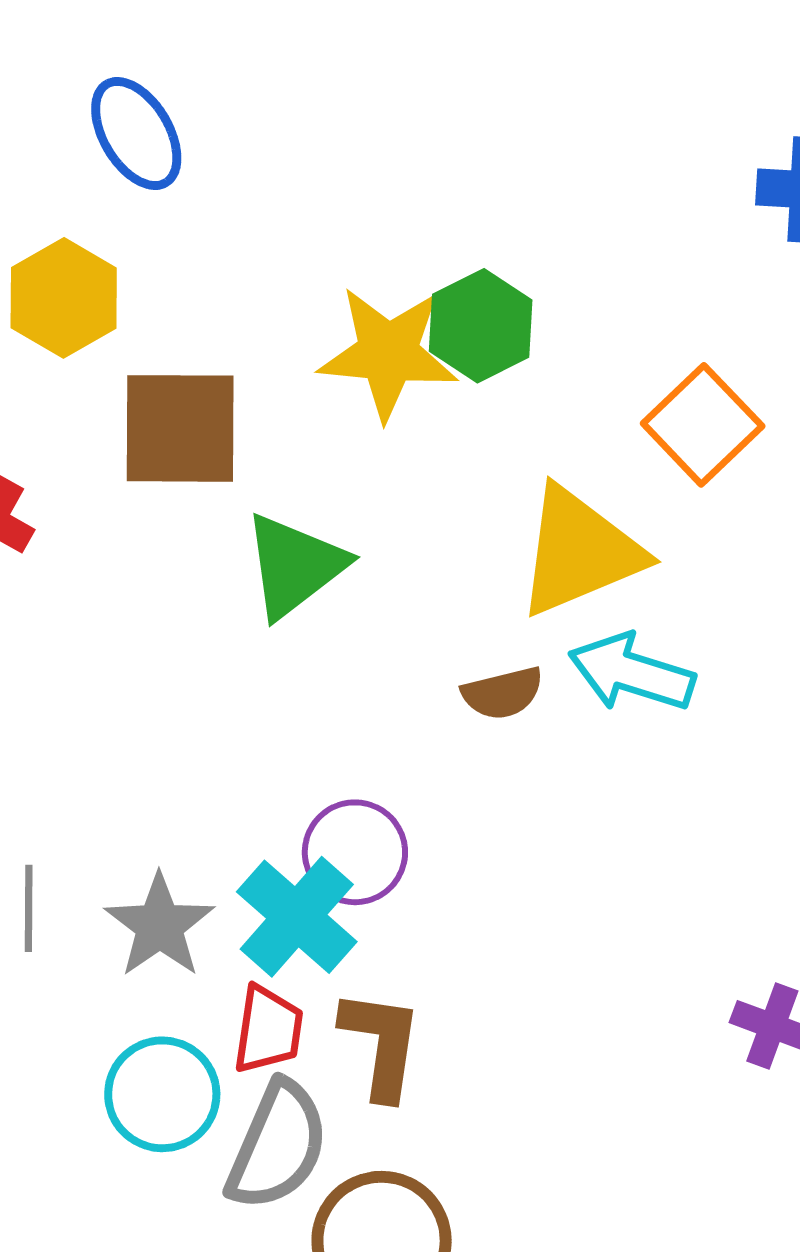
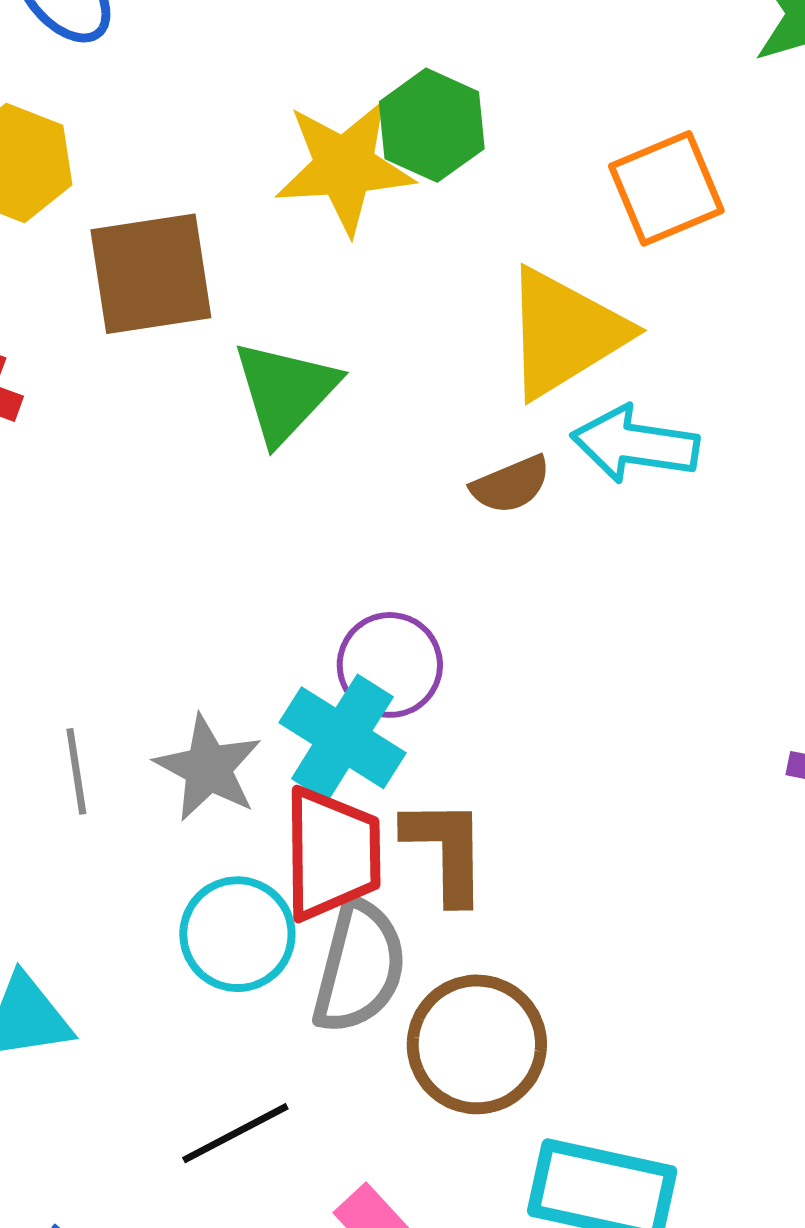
orange square: (703, 425) -> (666, 188), turned 30
red trapezoid: (268, 1030) -> (332, 854), size x1.5

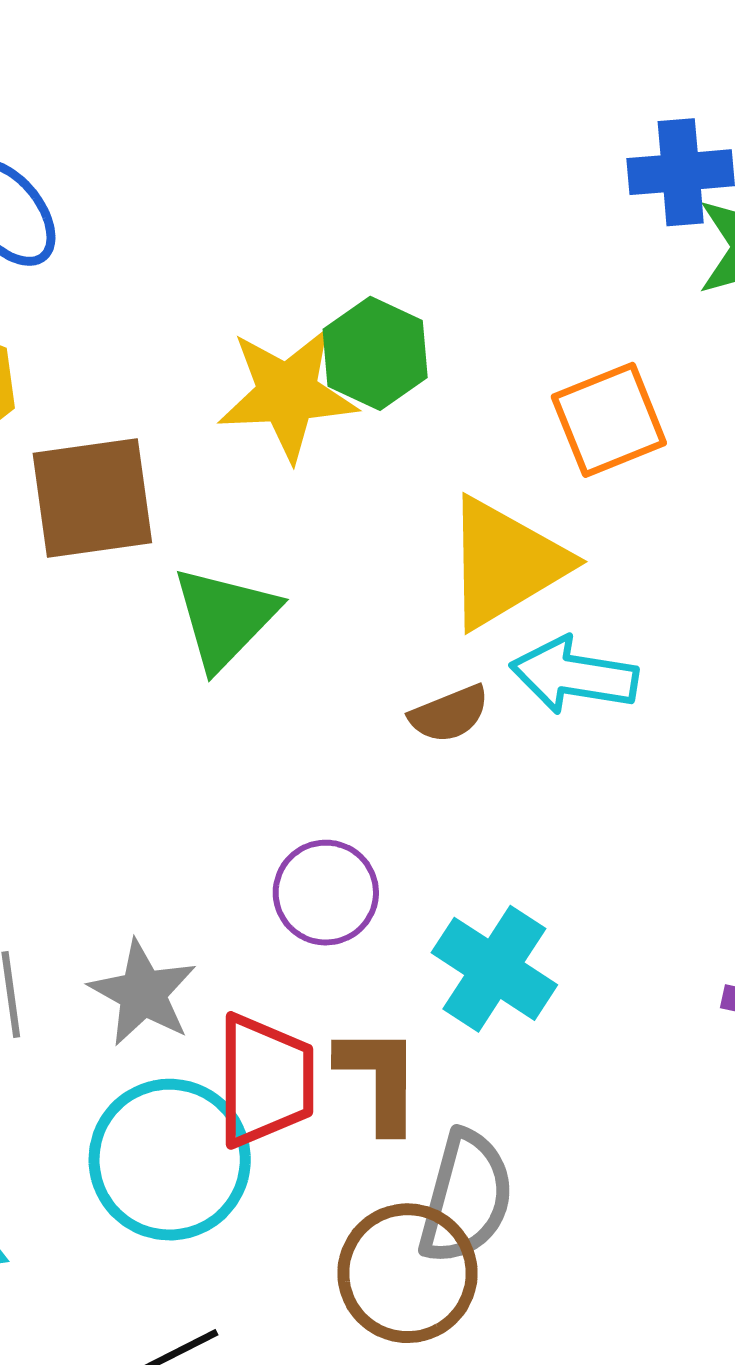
cyan cross: (342, 738) -> (494, 969), moved
cyan circle: (237, 934) -> (170, 1160), size x1.4
gray semicircle: (359, 967) -> (466, 1197), moved

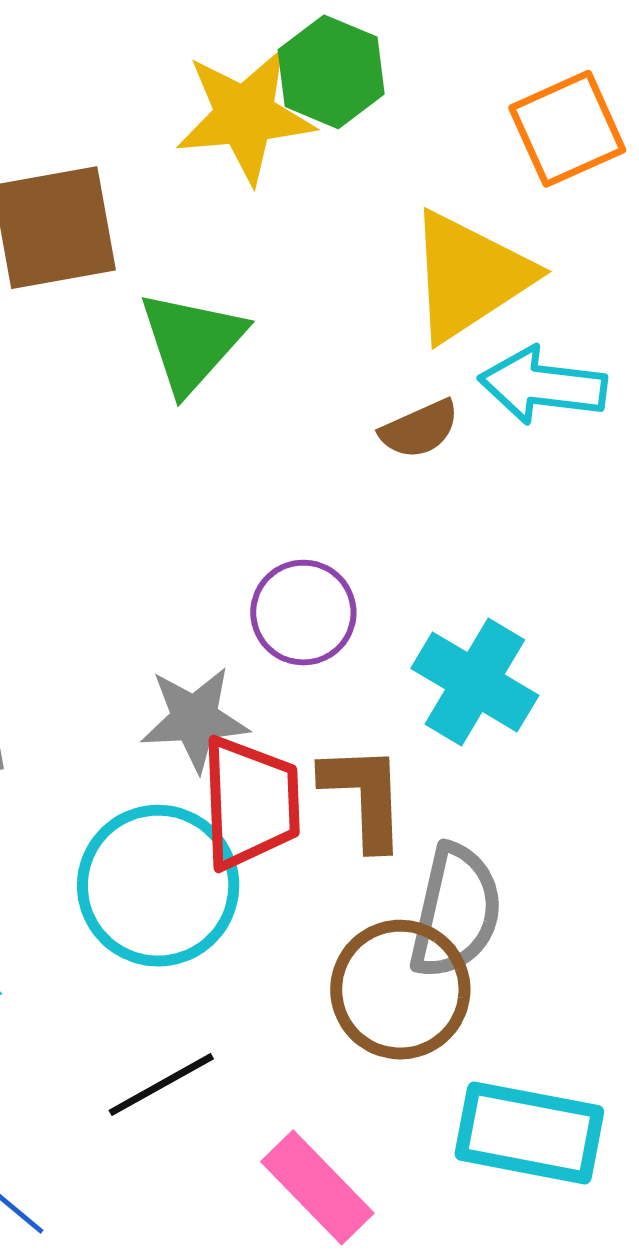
gray star: (143, 993) -> (195, 719), moved, turned -30

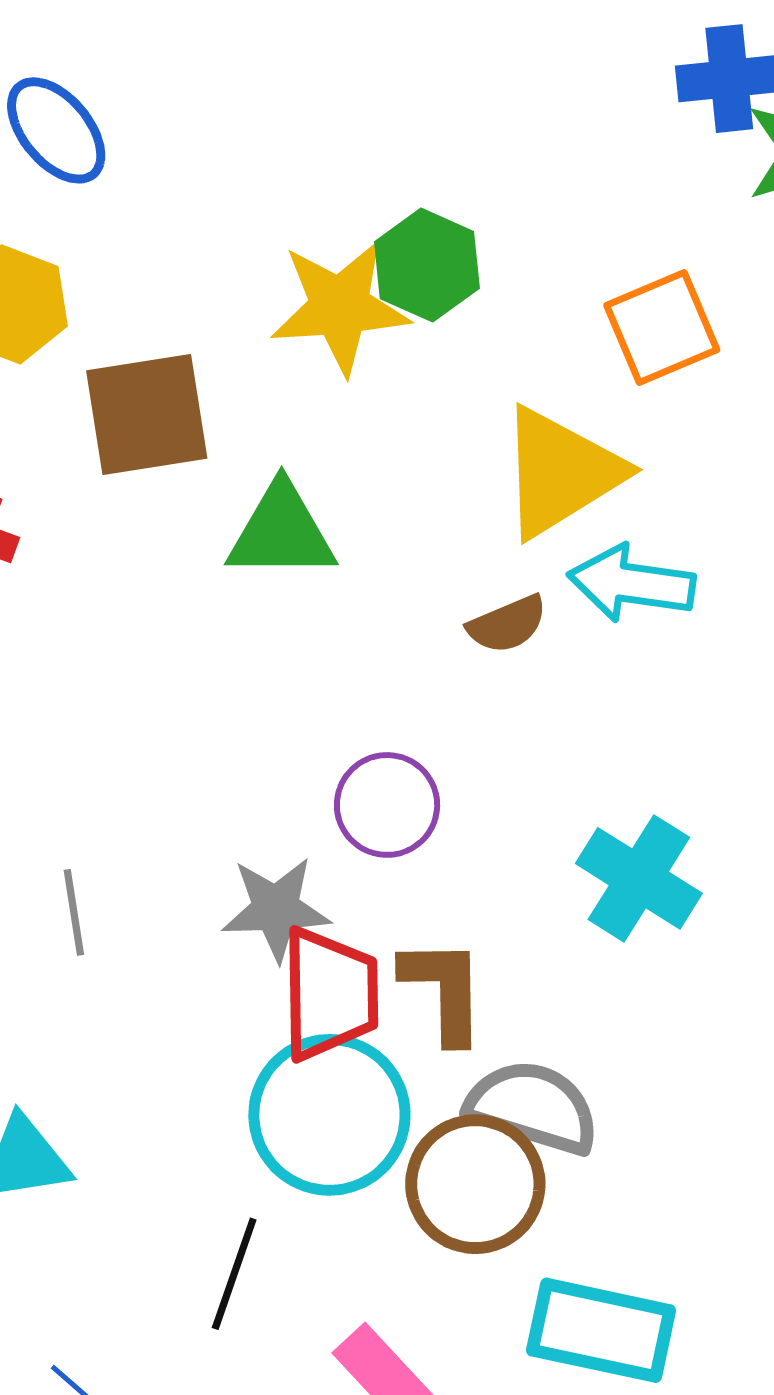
green triangle: (192, 342) -> (281, 532), turned 47
cyan cross: (475, 682) -> (639, 878), moved
cyan circle: (158, 886) -> (329, 1115), moved
gray semicircle: (456, 911) -> (532, 1107), turned -87
black line: (161, 1085) -> (234, 1274), turned -43

